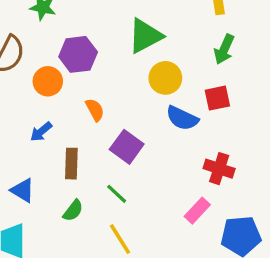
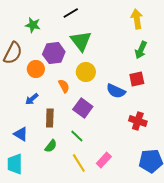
green triangle: (145, 36) -> (81, 41), moved, turned -40
yellow circle: (165, 78) -> (86, 72), moved
pink rectangle: (197, 211) -> (104, 160), moved

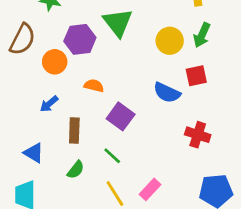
yellow circle: (86, 72) -> (170, 41), moved
orange semicircle: (64, 86) -> (94, 86), turned -48

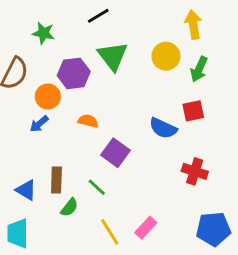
yellow circle: (170, 41) -> (166, 56), moved
blue arrow: (49, 104) -> (39, 124), moved
brown rectangle: (74, 130) -> (56, 180), moved
green line: (112, 156) -> (97, 187), moved

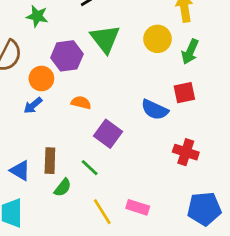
pink rectangle: (146, 228) -> (138, 207), turned 65

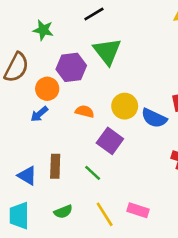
yellow circle: (157, 39) -> (125, 106), moved
green semicircle: (63, 188) -> (63, 212), moved, turned 30

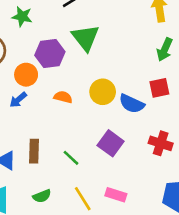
purple square: (110, 141) -> (111, 143), moved

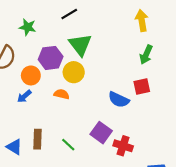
yellow circle: (103, 92) -> (74, 72), moved
red cross: (161, 143) -> (123, 146), moved

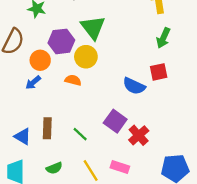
red cross: (123, 146) -> (139, 135), turned 30

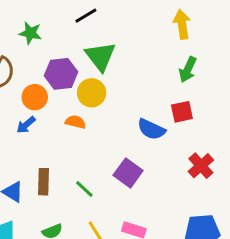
red cross: (139, 135) -> (201, 166), moved

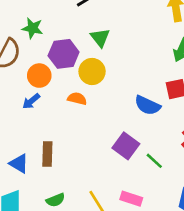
green star: (30, 33) -> (32, 28), moved
green triangle: (100, 56) -> (100, 38), size x0.7
green line: (84, 189) -> (154, 161), moved

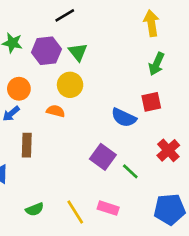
purple hexagon: (64, 54) -> (46, 51), moved
brown rectangle: (47, 154) -> (27, 145), moved

